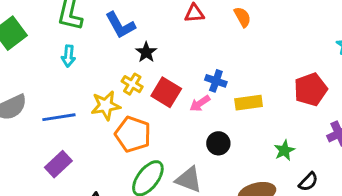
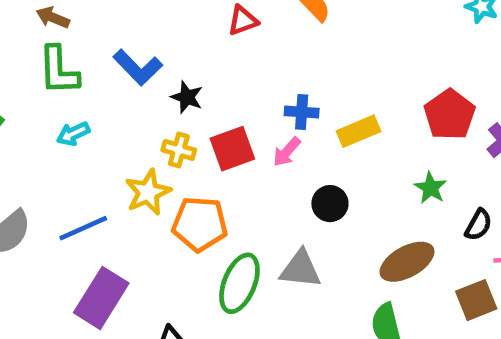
cyan arrow: (68, 56) -> (73, 134), turned 75
red pentagon: (311, 89) -> (450, 115), moved
red square: (166, 92) -> (232, 149), turned -36
purple rectangle: (58, 164) -> (101, 298), size x1.4

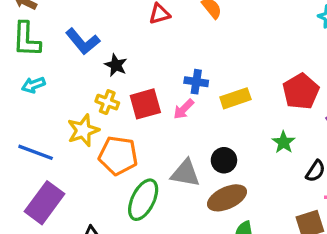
black circle: (330, 204) -> (224, 160), moved
blue line: (83, 228) -> (36, 152), turned 40
brown ellipse: (407, 262) -> (227, 198), moved
gray triangle: (300, 269) -> (185, 173), moved

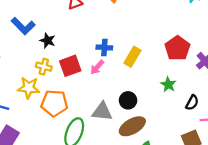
yellow rectangle: (235, 98) -> (132, 57), turned -36
yellow star: (83, 130) -> (29, 88), turned 30

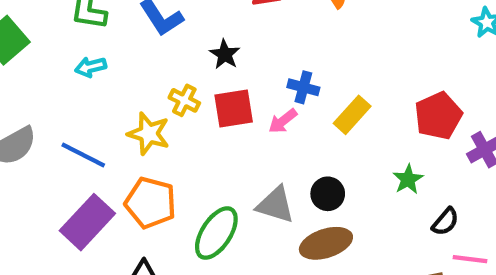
black star: (48, 41) -> (225, 54), moved
orange pentagon: (54, 103) -> (151, 203), moved

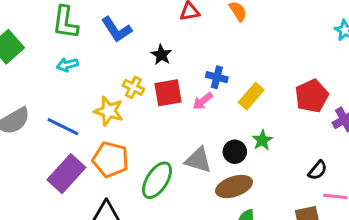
green star: (408, 179) -> (262, 140), moved

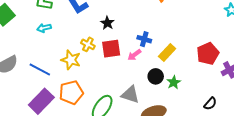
black circle: (235, 152) -> (156, 76), moved
orange pentagon: (111, 159) -> (71, 92), turned -30

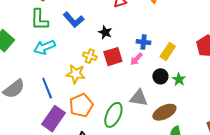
cyan arrow: (44, 28) -> (44, 47), size x1.5
blue line: (40, 69) -> (47, 88), turned 50

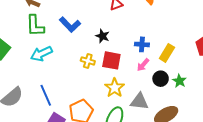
red square: (113, 57) -> (111, 60), turned 30
pink arrow: (136, 59) -> (143, 65), moved
yellow star: (76, 74) -> (115, 88), moved, turned 30

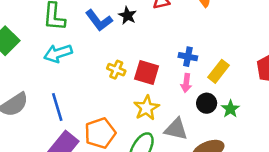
black star: (103, 36) -> (127, 15), moved
pink arrow: (143, 65) -> (186, 83), turned -40

